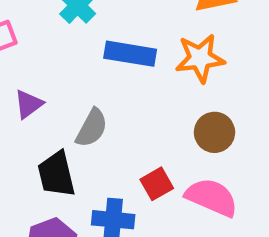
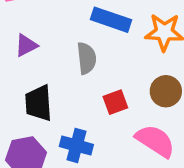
gray semicircle: (92, 128) -> (86, 58), moved, turned -44
red square: (157, 184) -> (115, 102), moved

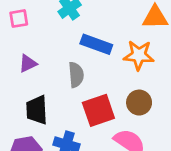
red square: (115, 102) -> (98, 110), size x1.6

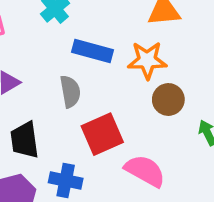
brown circle: (139, 103) -> (168, 99), moved

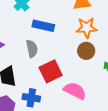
orange star: (147, 60) -> (87, 28), moved

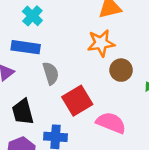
blue rectangle: (43, 26) -> (26, 47), moved
orange star: (87, 28) -> (101, 43), moved

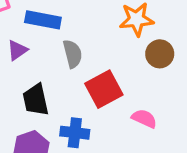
pink semicircle: (111, 123) -> (144, 119), size x0.7

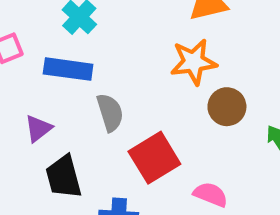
purple triangle: (17, 50) -> (38, 128), moved

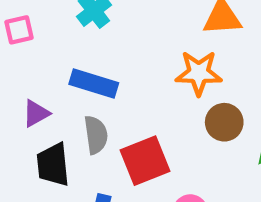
blue rectangle: (68, 69) -> (94, 83), moved
gray semicircle: (110, 113) -> (96, 135), moved

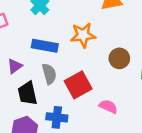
orange star: (199, 73) -> (83, 35), moved

